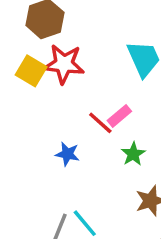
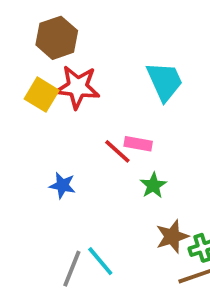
pink rectangle: (119, 116) -> (138, 144), turned 50
blue star: (67, 154) -> (62, 185), moved

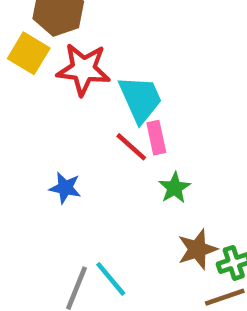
cyan trapezoid: (165, 81) -> (140, 99), moved
yellow square: (42, 95) -> (29, 53), moved
pink rectangle: (138, 144) -> (156, 138), turned 68

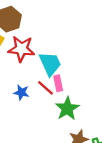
blue star: (65, 188) -> (21, 92), moved
green star: (175, 188) -> (67, 109), size x1.5

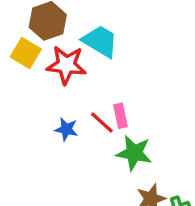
cyan trapezoid: (50, 64) -> (100, 41), moved, turned -35
green star: (67, 109) -> (134, 153), turned -30

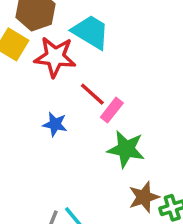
pink rectangle: (121, 116) -> (112, 110), turned 50
red line: (102, 122) -> (92, 94), moved

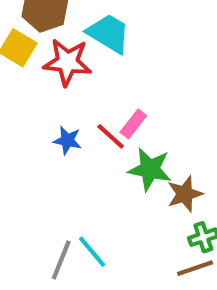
red line: (92, 94) -> (111, 136), moved
brown star: (144, 197) -> (185, 194), moved

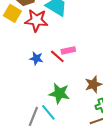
pink rectangle: (133, 124) -> (68, 50), turned 40
green star: (150, 169) -> (59, 93), moved

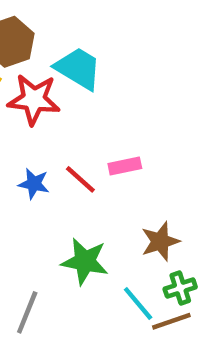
pink rectangle: (68, 50) -> (125, 166), moved
cyan line: (48, 112) -> (138, 304), moved

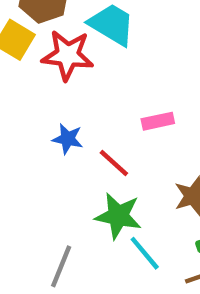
red line: (80, 179) -> (114, 163), moved
cyan line: (138, 304) -> (145, 253), moved

